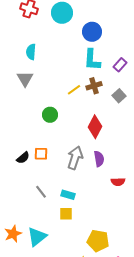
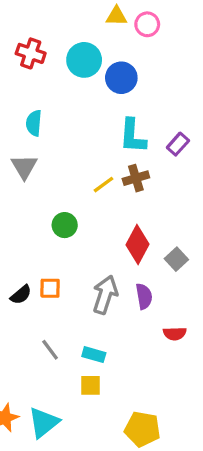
blue circle: (92, 32) -> (121, 78), moved
gray square: (119, 96) -> (176, 259), moved

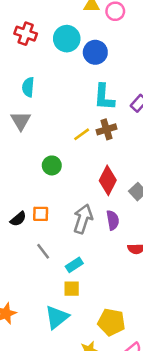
gray line: (50, 350) -> (43, 251), moved
cyan rectangle: (94, 355) -> (74, 265), turned -49
cyan triangle: (44, 423) -> (57, 317), moved

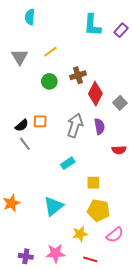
gray triangle: (21, 121) -> (20, 57), moved
brown cross: (107, 129) -> (78, 75), moved
yellow line: (82, 134) -> (50, 52), moved
gray line: (43, 251) -> (25, 144), moved
yellow square: (72, 289) -> (93, 183), moved

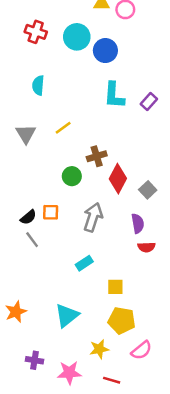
green circle: (49, 81) -> (72, 176), moved
purple semicircle: (99, 126) -> (138, 223), moved
purple cross: (26, 256) -> (34, 360), moved

